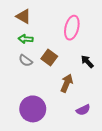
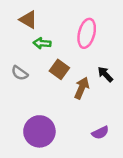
green arrow: (26, 39) -> (42, 43), moved
gray semicircle: (26, 61) -> (20, 73), moved
brown arrow: (67, 83) -> (82, 88), moved

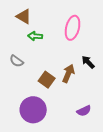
brown square: (59, 69) -> (47, 80), moved

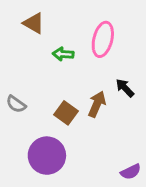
green arrow: (35, 36) -> (63, 54), moved
gray semicircle: (17, 61) -> (16, 104), moved
purple semicircle: (84, 111) -> (131, 172), moved

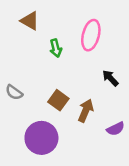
green arrow: (63, 54) -> (56, 48), turned -108
brown arrow: (97, 104) -> (86, 111), moved
purple semicircle: (131, 172) -> (116, 129), moved

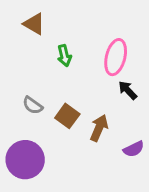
pink ellipse: (91, 35) -> (116, 57), moved
gray semicircle: (14, 92) -> (33, 105), moved
purple circle: (41, 138) -> (25, 160), moved

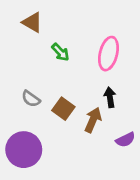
green arrow: (64, 56) -> (60, 52), turned -30
black arrow: (128, 90) -> (110, 97), moved, turned 36

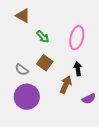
brown square: (63, 109) -> (45, 63), moved
purple circle: (24, 150) -> (27, 97), moved

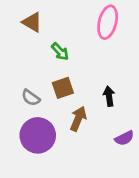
pink ellipse: (77, 38) -> (108, 22), moved
brown square: (45, 63) -> (63, 88), turned 35
brown arrow: (66, 85) -> (78, 119), moved

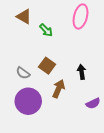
green arrow: (60, 52) -> (46, 30), moved
brown square: (63, 88) -> (47, 66), turned -35

